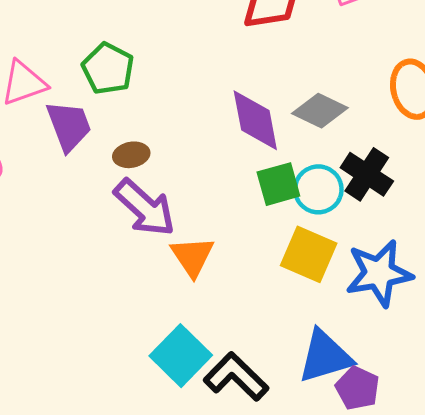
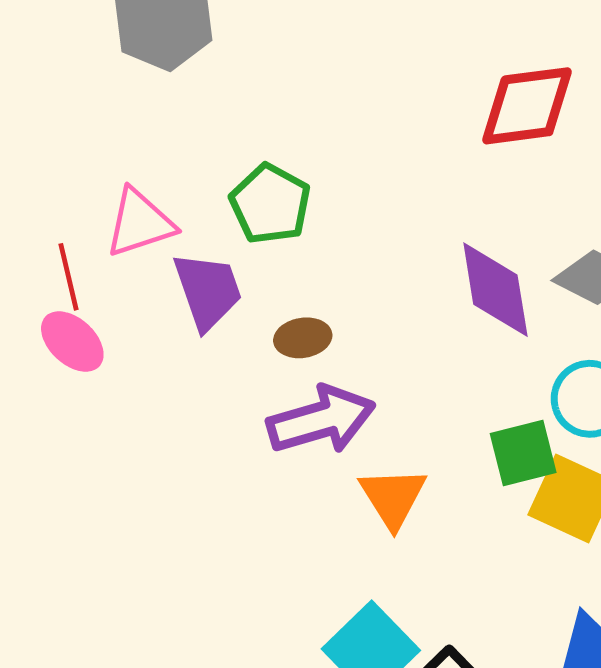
green square: (278, 184) -> (523, 453), moved
purple arrow: (145, 208) -> (321, 420), turned -60

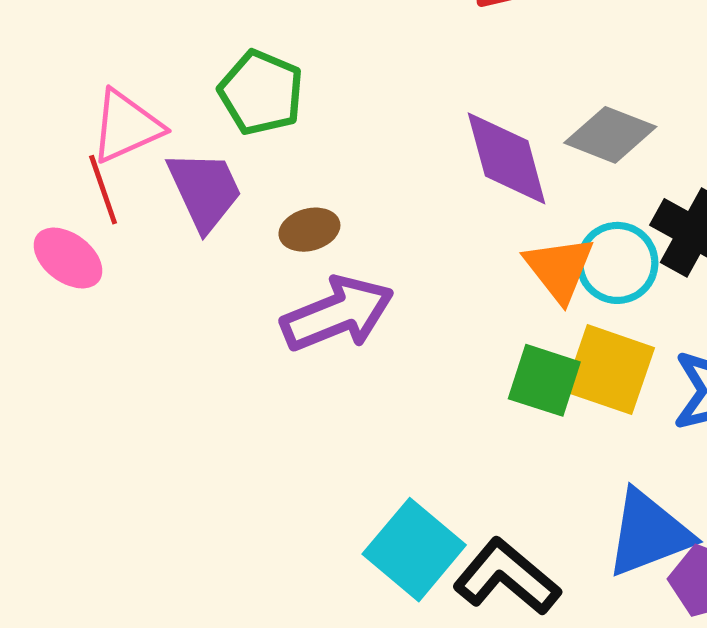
red line: (69, 277) -> (103, 190), moved
green square: (523, 453) -> (544, 380), moved, turned 38
orange triangle: (393, 497) -> (559, 269), moved

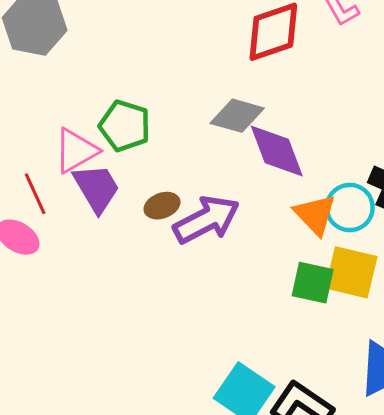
pink triangle: (126, 126) -> (76, 151), moved
gray diamond: (610, 135) -> (237, 116), moved
purple arrow: (338, 314) -> (206, 220), moved

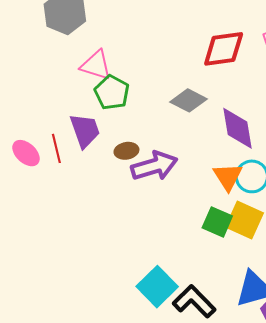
pink triangle: (76, 151) -> (96, 65), moved, turned 36
purple diamond: (277, 151) -> (238, 128), moved
red line: (35, 194) -> (56, 148), moved

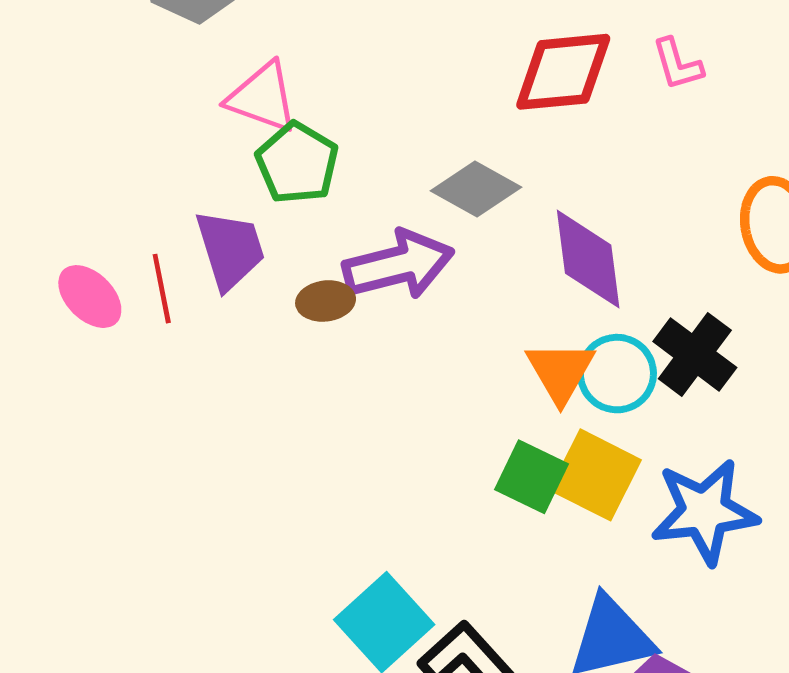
purple arrow: (154, 166) -> (398, 265), moved

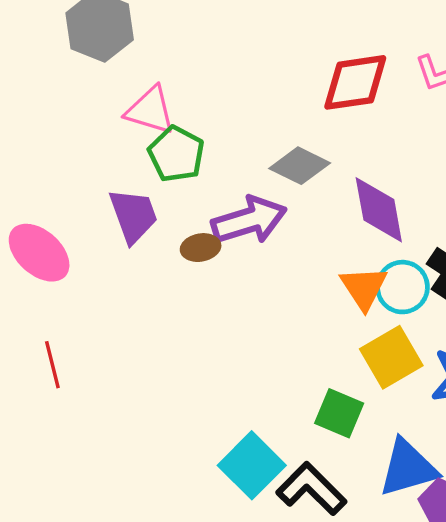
red line: (162, 289) -> (52, 365), moved
pink ellipse: (90, 297) -> (39, 253), size x1.4
yellow square: (595, 475) -> (391, 357), turned 36
green square: (531, 477) -> (339, 413), moved

